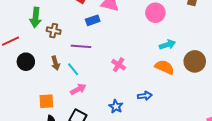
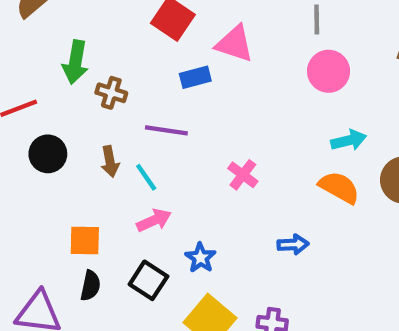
blue star: (116, 107) -> (200, 258), moved

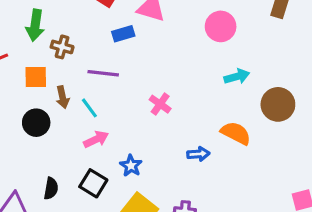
black circle: (48, 154) -> (36, 123), moved
orange semicircle: (339, 187) -> (236, 133), moved
orange square: (85, 240) -> (36, 77), moved

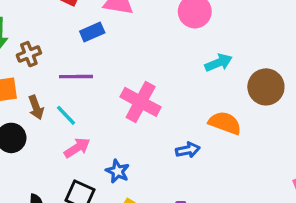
brown cross: (62, 47) -> (29, 54), turned -30
pink cross: (160, 104) -> (141, 102), size x1.6

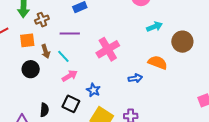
pink cross: (141, 102) -> (108, 49), turned 30

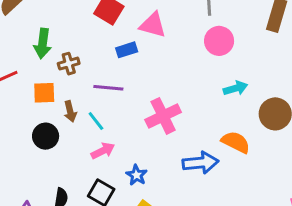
blue arrow: (135, 78) -> (200, 163), size x1.6

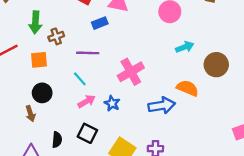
brown arrow: (70, 111) -> (30, 114), moved
blue star: (137, 175) -> (112, 103), moved

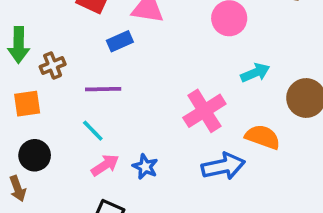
pink cross: (131, 72) -> (204, 111), moved

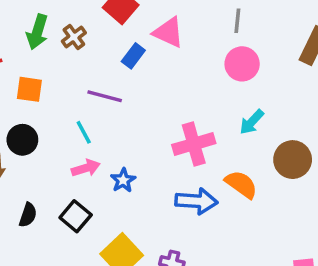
blue rectangle: (120, 41) -> (133, 56), turned -45
brown cross: (53, 66) -> (74, 37), moved, turned -30
cyan arrow: (255, 73) -> (252, 122), turned 140

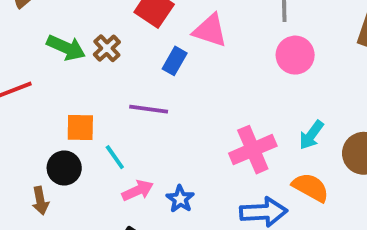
green arrow: (37, 32) -> (66, 48), turned -76
orange square: (29, 89) -> (80, 127), moved
cyan arrow: (252, 122) -> (311, 135), moved
cyan line: (84, 132) -> (115, 157), moved

